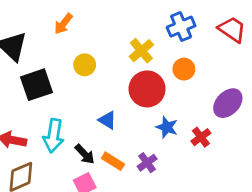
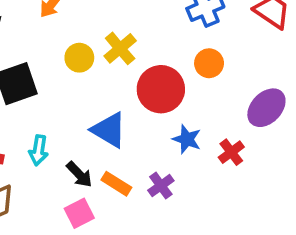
yellow cross: (141, 51) -> (120, 48), moved
blue triangle: (107, 120) -> (109, 130), size x1.5
cyan arrow: (53, 136) -> (39, 150), size x0.7

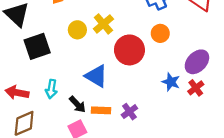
blue star: (187, 139) -> (171, 82), moved
red cross: (231, 152) -> (196, 88), moved
orange rectangle: (116, 184) -> (101, 110), turned -30

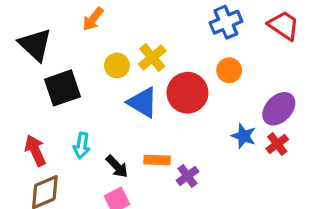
blue triangle: (96, 76) -> (143, 102), moved
red arrow: (17, 93) -> (35, 150), turned 55
orange rectangle: (101, 110) -> (157, 160), moved

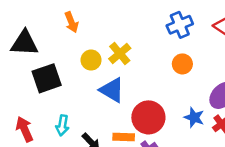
orange arrow: (93, 19) -> (71, 22), turned -60
black triangle: (35, 45) -> (24, 43), turned -40
red circle: (187, 93) -> (148, 117), moved

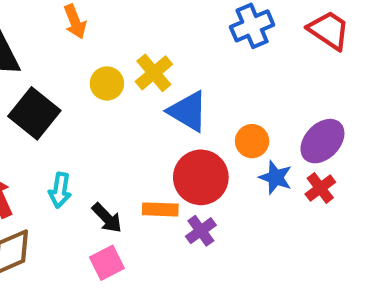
orange circle: (182, 64) -> (252, 141), moved
black square: (47, 78) -> (34, 113), turned -32
blue triangle: (112, 90) -> (188, 111), moved

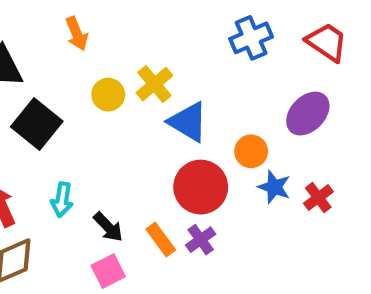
purple ellipse: (322, 141) -> (308, 114), moved
orange rectangle: (160, 209) -> (161, 240), moved, turned 52

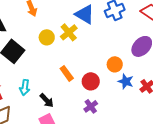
blue triangle: (188, 122) -> (85, 14), moved
red circle: (201, 187) -> (91, 81), size x0.7
orange rectangle: (161, 240) -> (67, 73), moved

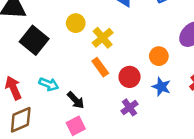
yellow cross: (69, 32) -> (103, 38), moved
blue star: (126, 81) -> (161, 87), moved
cyan arrow: (25, 87) -> (49, 84), turned -77

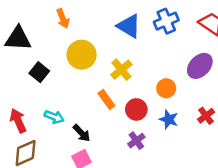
yellow circle: (76, 23) -> (82, 55), size x1.5
yellow cross: (103, 38) -> (121, 70), moved
black square: (34, 40) -> (39, 72), size x0.7

